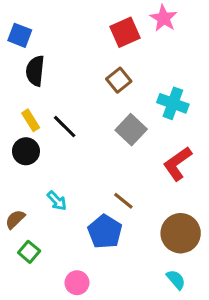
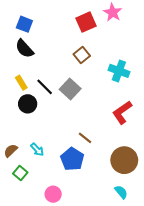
blue square: (20, 35) -> (24, 24), moved
black semicircle: (35, 71) -> (24, 49), turned -48
gray square: (131, 130) -> (70, 89), moved
black circle: (26, 151) -> (28, 104), moved
cyan arrow: (57, 201) -> (37, 150), moved

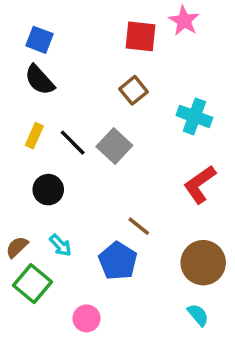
red square: (86, 22) -> (140, 36), turned 30
yellow rectangle: (21, 83) -> (34, 136), turned 56
black circle: (28, 104) -> (48, 190), moved
green square: (20, 173) -> (33, 284), size x1.5

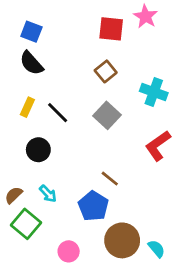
gray square: (114, 146) -> (107, 115), moved
brown circle: (203, 263) -> (122, 240), moved

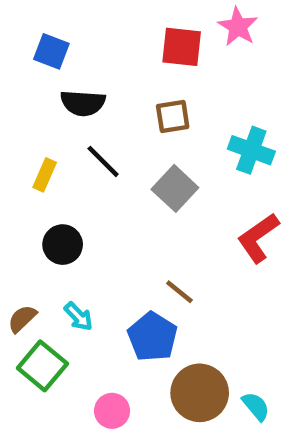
black semicircle: (31, 63) -> (83, 103), moved, turned -44
brown square: (106, 71) -> (173, 116), turned 30
black line: (58, 113) -> (103, 161), moved

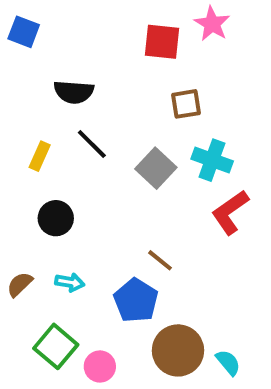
blue square: (51, 51) -> (24, 32), moved
brown square: (173, 116) -> (186, 104), moved
cyan cross: (251, 150) -> (212, 160), moved
cyan arrow: (78, 316) -> (70, 282), turned -36
green square: (42, 366) -> (56, 346), moved

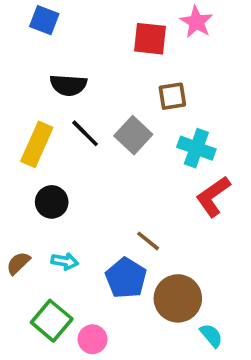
blue square: (24, 32) -> (44, 20), moved
yellow rectangle: (40, 156) -> (37, 144), size x1.6
gray square: (156, 168) -> (133, 135), moved
brown circle: (178, 350) -> (178, 298), moved

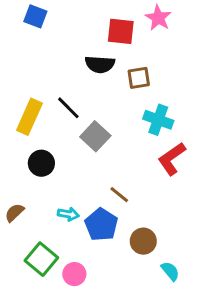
black semicircle: (68, 85) -> (100, 64), moved
gray square: (133, 135) -> (95, 136), moved
cyan arrow: (65, 261) -> (68, 214), moved
brown circle: (178, 298) -> (143, 241), size x0.7

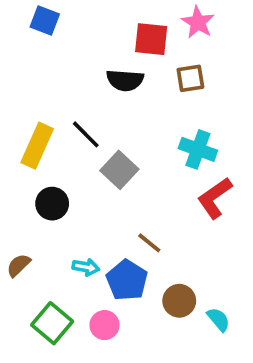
brown square: (139, 78) -> (190, 78), moved
cyan semicircle: (170, 271) -> (218, 319), moved
pink circle: (74, 274) -> (104, 325), moved

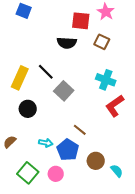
brown square: (190, 78) -> (102, 42), turned 35

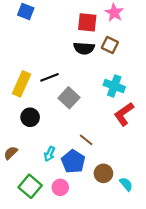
black semicircle: (67, 43) -> (84, 48), moved
black line: (46, 72) -> (49, 77), turned -66
cyan arrow: (46, 143) -> (49, 154), turned 104

